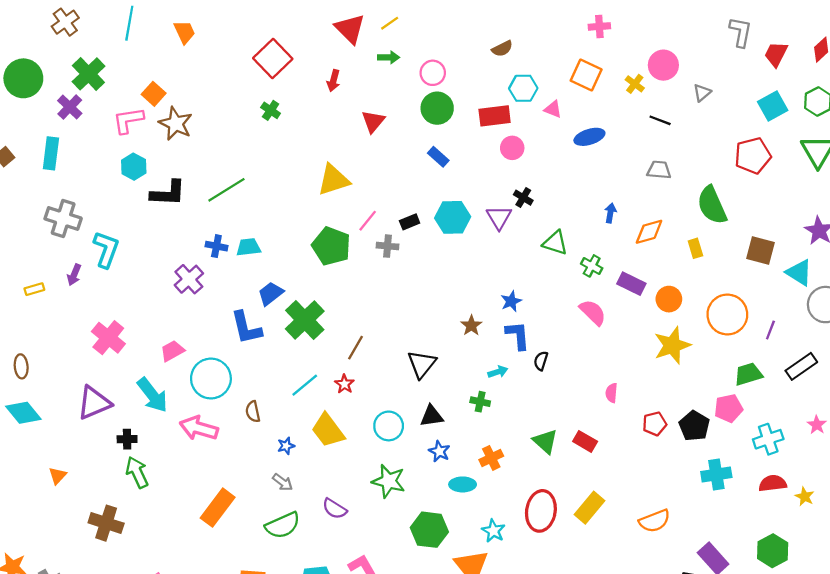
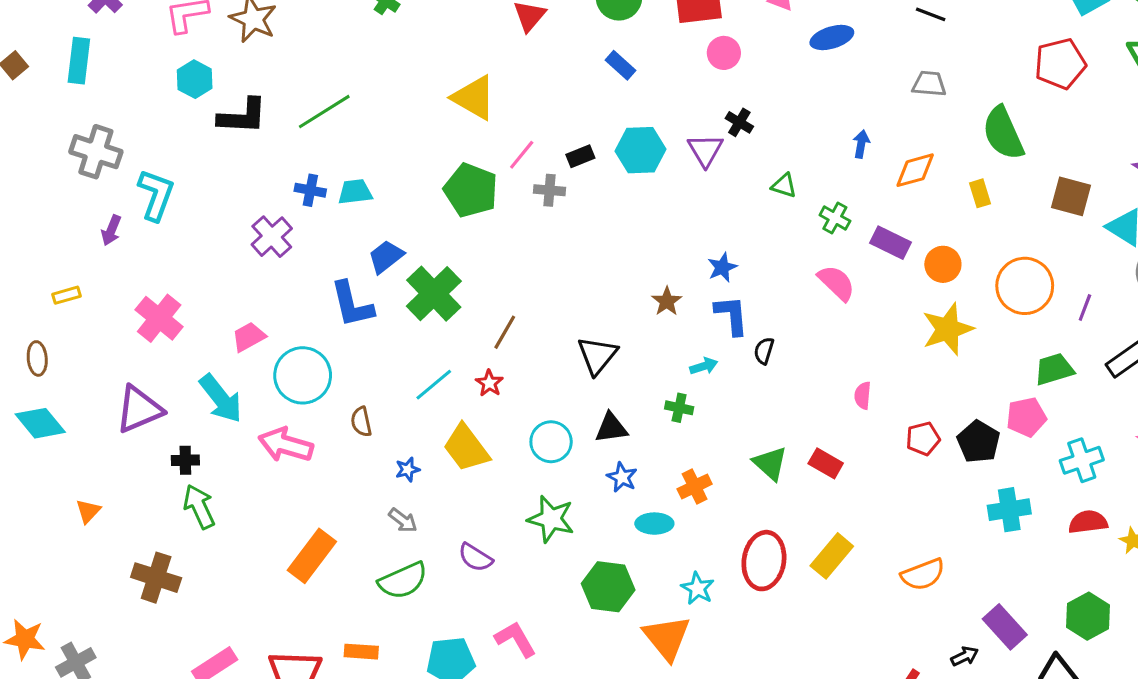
yellow triangle: (333, 180) -> (474, 98), turned 48
green triangle: (555, 243) -> (784, 186), size x0.7
yellow rectangle: (34, 289) -> (67, 295), moved

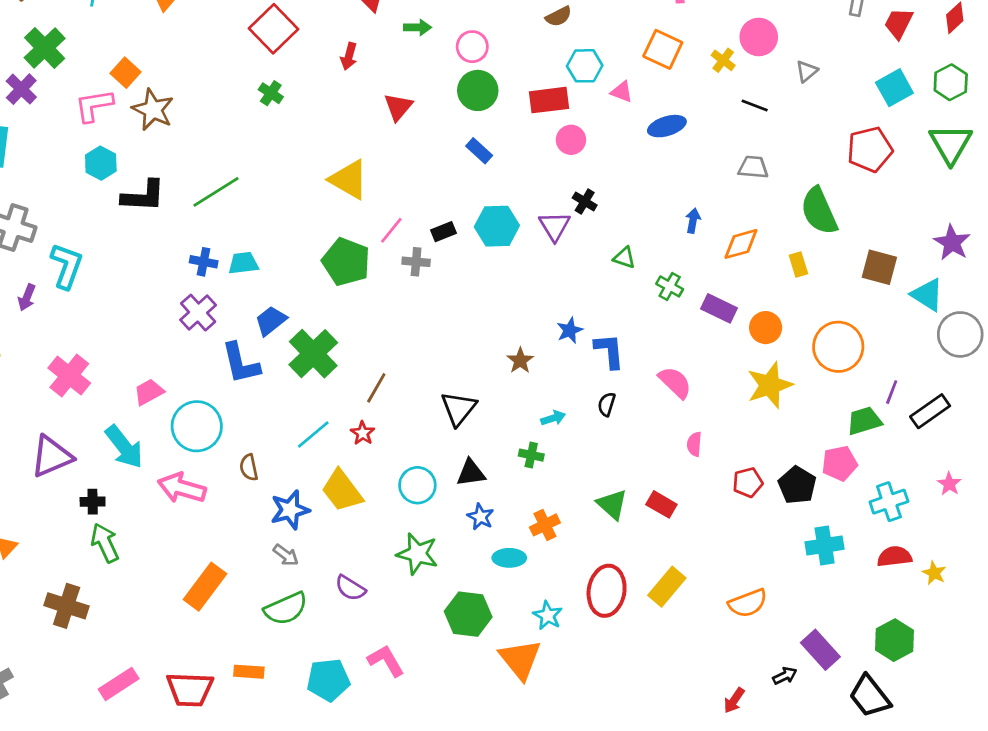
purple cross: (272, 237) -> (198, 313), moved
pink semicircle: (836, 283) -> (675, 382), moved
purple line: (1085, 308) -> (892, 392), moved
blue L-shape: (732, 315) -> (609, 351), moved
blue star: (408, 470) -> (290, 510), size x1.8

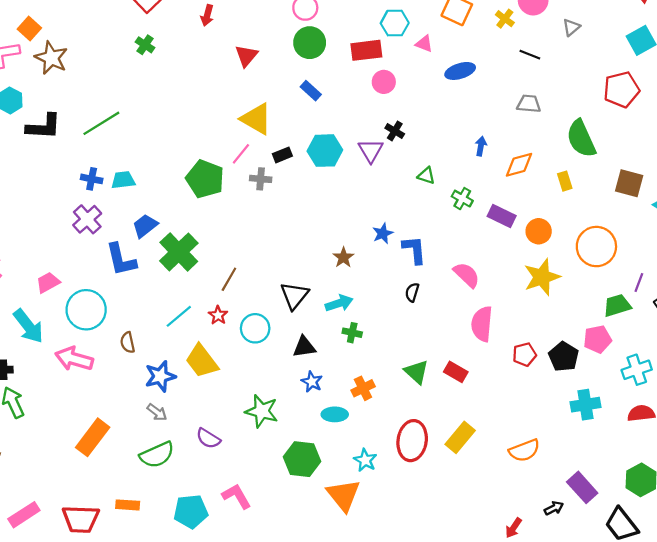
yellow triangle: (349, 180) -> (256, 119), moved
cyan arrow: (553, 418) -> (339, 303), moved, size x1.4
pink semicircle: (694, 444) -> (482, 324), size x1.8
cyan circle: (417, 485) -> (255, 328), moved

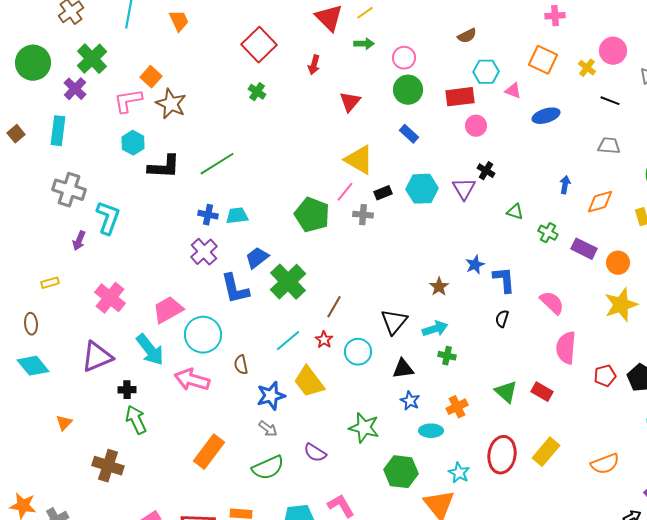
pink trapezoid: (48, 283) -> (168, 310), size x1.4

